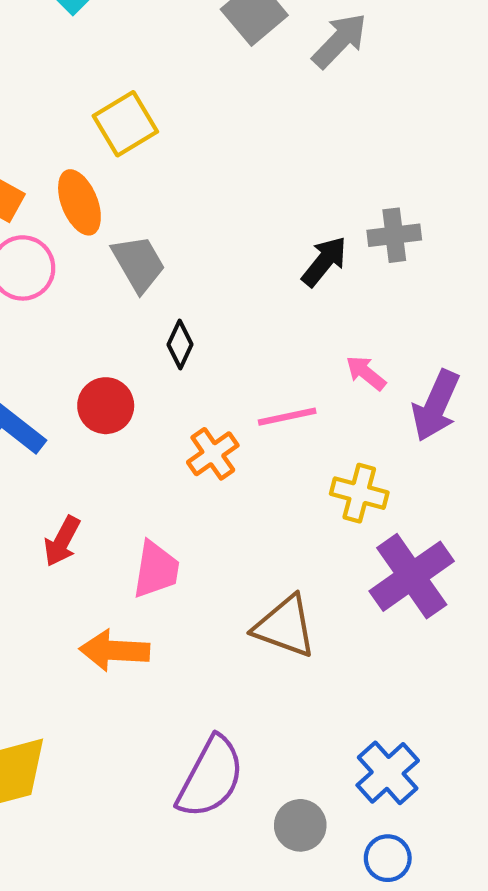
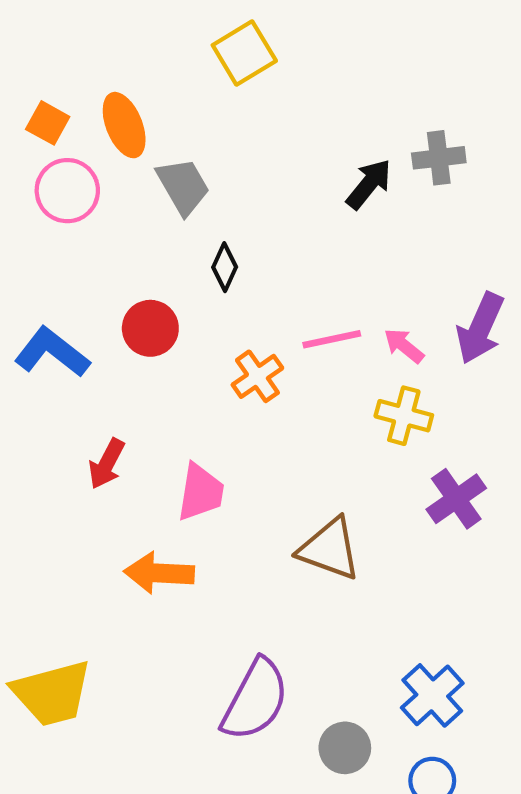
yellow square: (125, 124) -> (244, 53), moved
pink arrow: (366, 373) -> (404, 346), moved
purple cross: (412, 576) -> (456, 499), size x0.7

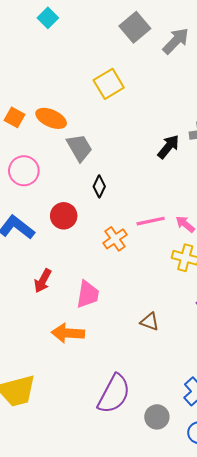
orange ellipse: (124, 125) -> (51, 118), turned -44
pink circle: (67, 191) -> (24, 171), moved
brown triangle: (330, 549) -> (150, 322), size x0.6

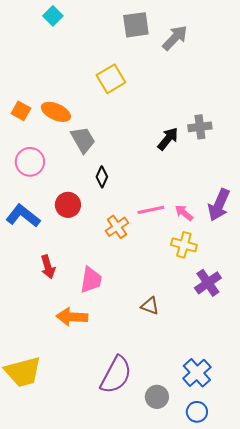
gray square: (135, 27) -> (136, 25), turned 32
red arrow: (43, 281) -> (48, 267), turned -45

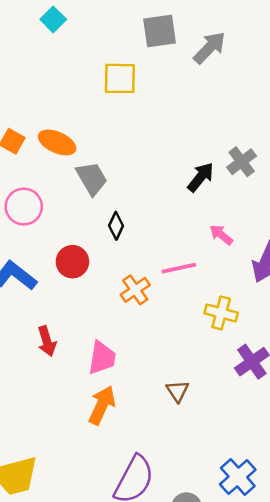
yellow square: (111, 79) -> (120, 78), moved, turned 32
gray cross: (200, 127) -> (242, 162), turned -30
pink arrow: (184, 213) -> (221, 235), moved
brown triangle: (150, 306) -> (178, 391), turned 36
orange arrow: (72, 317) -> (102, 405), moved, turned 112

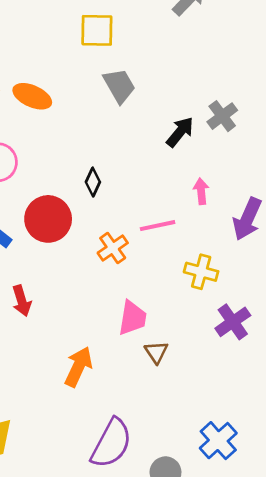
gray trapezoid: (92, 178) -> (119, 86), moved
pink arrow: (221, 235) -> (201, 191), turned 45
red circle: (72, 262) -> (48, 219), size x1.4
pink trapezoid: (102, 358) -> (132, 318), moved

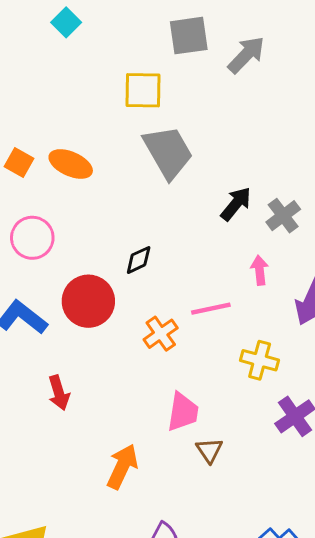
gray trapezoid: (119, 86) -> (168, 152), size x1.4
gray cross: (222, 116) -> (283, 216), moved
black diamond: (93, 182) -> (139, 260), turned 40

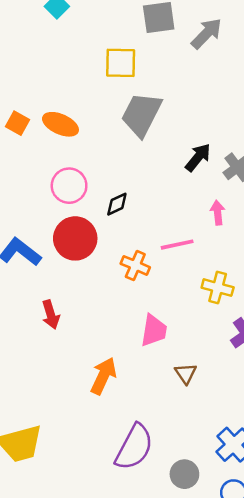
gray trapezoid: (168, 152) -> (141, 114), turned -123
pink circle: (32, 238) -> (69, 186), moved
orange cross: (161, 334) -> (135, 265), turned -32
brown triangle: (209, 450) -> (186, 373), moved

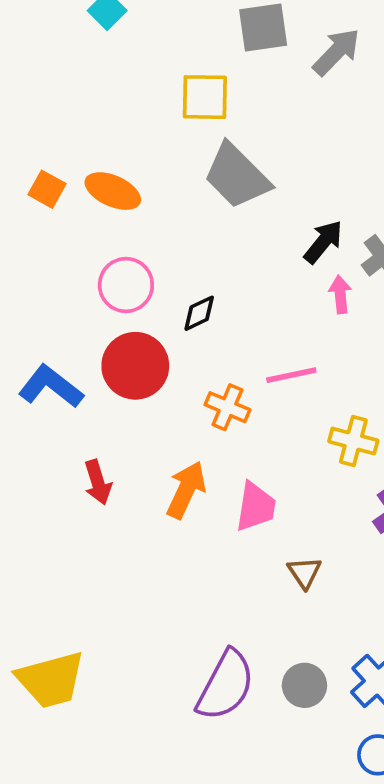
gray trapezoid: (141, 114) -> (237, 176), turned -72
pink arrow: (218, 213) -> (340, 294), moved
orange arrow: (103, 376) -> (186, 490), moved
gray circle: (184, 474) -> (304, 685), moved

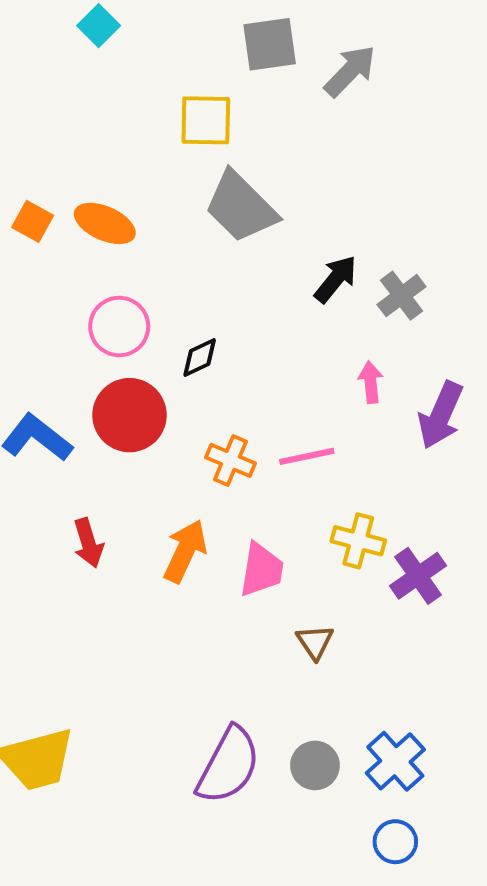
pink arrow: (340, 294) -> (371, 382), moved
pink line: (291, 375) -> (307, 456), moved
yellow cross: (353, 441) -> (358, 541), moved

